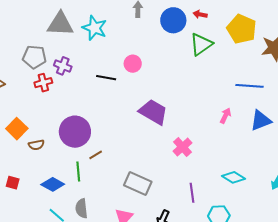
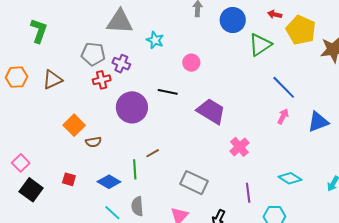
red arrow: (200, 14) -> (275, 14), moved
cyan star: (94, 28) -> (155, 40), moved, size x0.7
black line: (106, 78) -> (168, 92), moved
blue line: (250, 86) -> (284, 87), moved, turned 40
purple circle: (75, 132) -> (132, 107), moved

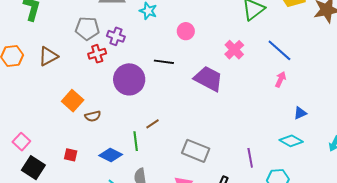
blue triangle: (318, 122) -> (300, 113), moved, size x0.6
pink cross: (240, 147) -> (234, 50), moved

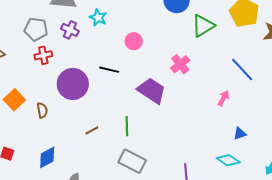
purple cross: (116, 36) -> (70, 30), moved
blue line: (279, 50) -> (242, 70), moved
brown semicircle: (93, 116) -> (42, 110), moved, turned -91
green line: (136, 141) -> (127, 126), moved
blue diamond: (111, 155) -> (47, 157), turned -60

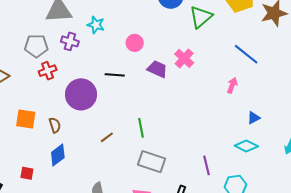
purple trapezoid: (152, 91) -> (157, 69), moved, size x0.7
orange square: (14, 100) -> (26, 119), turned -30
blue diamond: (47, 157) -> (58, 155), moved

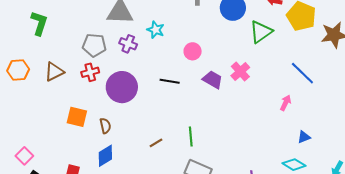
red cross: (48, 71) -> (90, 72), moved
purple circle: (81, 94) -> (122, 87), moved

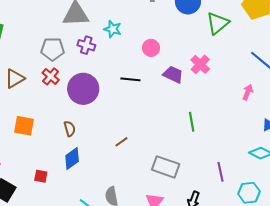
red cross: (90, 72) -> (51, 76), turned -30
orange square: (77, 117) -> (24, 126), moved
green line: (191, 136) -> (192, 122), moved

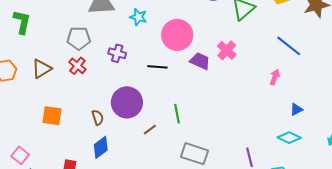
purple cross: (86, 45) -> (117, 53), moved
pink circle: (151, 48) -> (177, 35), size x1.8
purple circle: (83, 89) -> (127, 102), moved
green line: (192, 122) -> (177, 114), moved

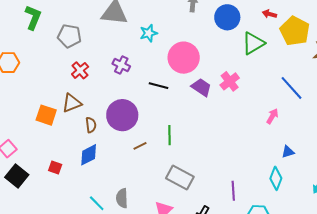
cyan star: (138, 17) -> (149, 33), turned 30
gray pentagon: (79, 38) -> (69, 36), moved
brown triangle: (42, 69) -> (72, 103), moved
cyan diamond: (289, 138) -> (276, 178), turned 75

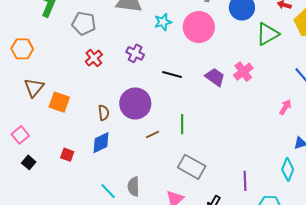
pink circle: (184, 58) -> (199, 27), moved
brown triangle: (72, 103) -> (34, 88), moved, turned -30
black square: (17, 176) -> (29, 162), size x0.6

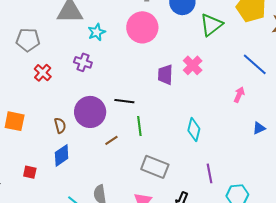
cyan star: (163, 22) -> (97, 32), moved
black line: (172, 75) -> (124, 101), moved
purple trapezoid: (215, 77) -> (165, 75), turned -115
cyan diamond: (288, 169) -> (194, 130), moved

